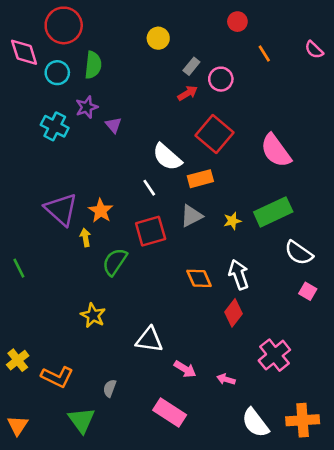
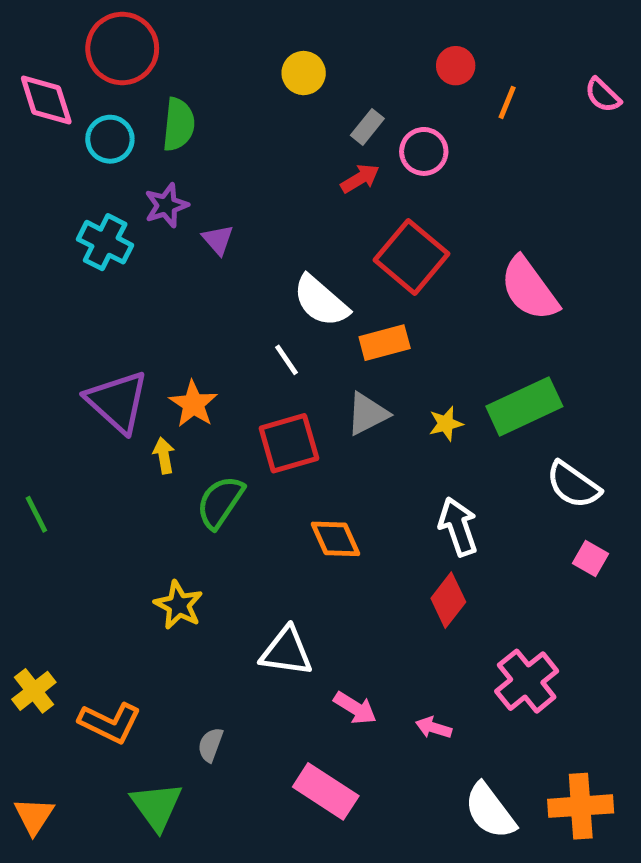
red circle: (237, 22) -> (456, 66), moved
orange line: (264, 54) -> (507, 102), turned 54
orange diamond: (199, 278) -> (336, 539), moved

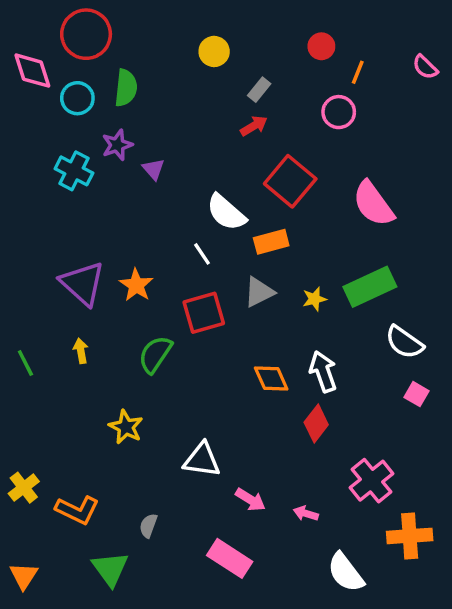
pink circle: (424, 151) -> (339, 112), moved
yellow arrow: (164, 455) -> (81, 351), moved
orange diamond: (336, 539) -> (271, 379), moved
orange cross: (581, 806) -> (410, 536), moved

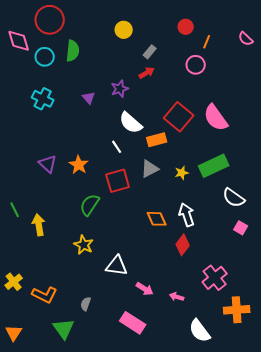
purple star: (117, 145) -> (120, 89), moved
red square: (290, 181) -> (179, 117), moved
purple triangle: (83, 283) -> (48, 164), size x0.7
yellow arrow: (81, 351) -> (39, 225), moved, size x1.5
yellow star: (126, 427) -> (84, 245), moved

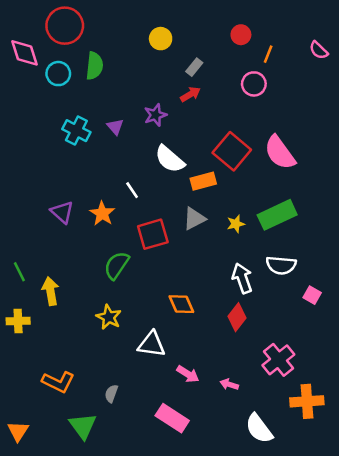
cyan cross: (43, 99) -> (76, 131), moved
white line: (117, 147) -> (132, 190), moved
white semicircle: (234, 198) -> (281, 265), moved, turned -30
orange diamond: (157, 219) -> (181, 304), moved
yellow cross: (14, 282) -> (18, 321), moved, turned 36

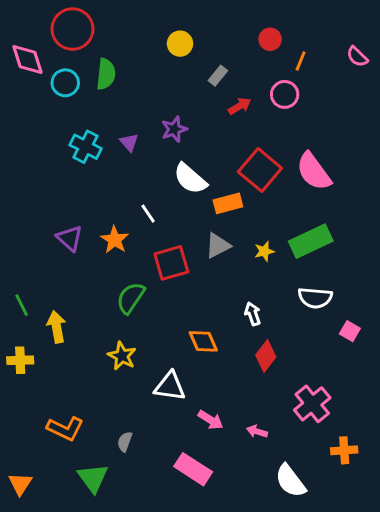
red arrow: (190, 94) -> (240, 106), moved
white arrow: (242, 278) -> (253, 314), moved, size x0.7
orange cross: (307, 401) -> (344, 450), size x0.7

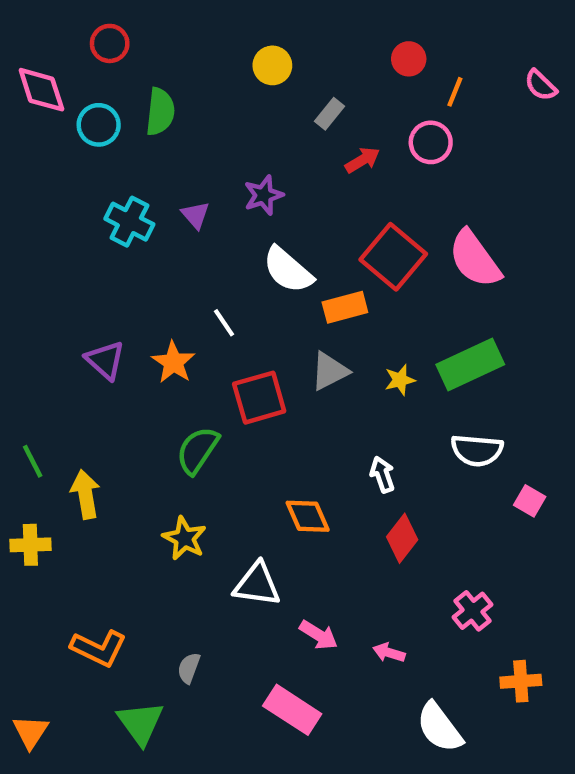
red circle: (73, 29) -> (110, 43), size x0.6
pink cross: (312, 404) -> (472, 611), size x0.7

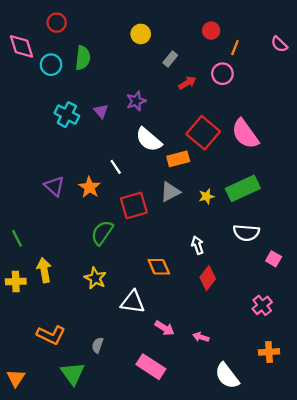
yellow arrow: (85, 494) -> (44, 270), moved
pink cross: (472, 611) -> (262, 305), moved

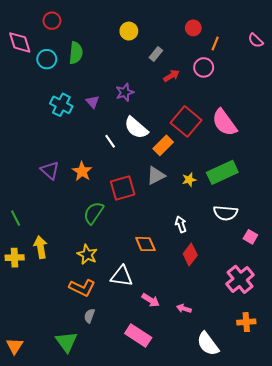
orange rectangle: (178, 159) -> (163, 145), turned -30
white line: (116, 167) -> (110, 141), moved
pink cross: (262, 305) -> (240, 279), size x1.5
orange L-shape: (51, 335) -> (82, 288), moved

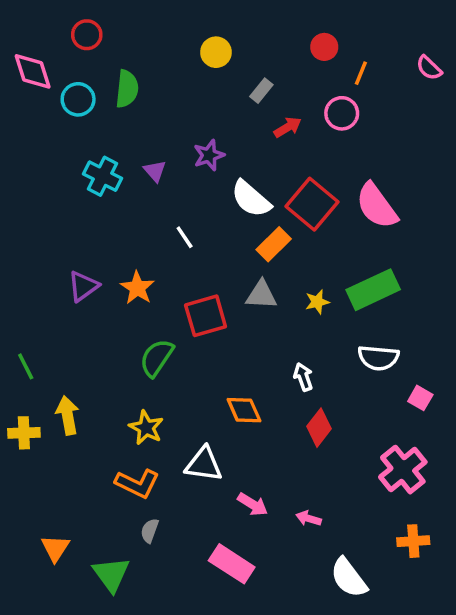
white semicircle: (136, 128) -> (251, 199), moved
purple triangle: (50, 170) -> (83, 286), turned 42
gray triangle: (156, 175) -> (261, 295), turned 30
orange triangle: (15, 346) -> (55, 548), moved

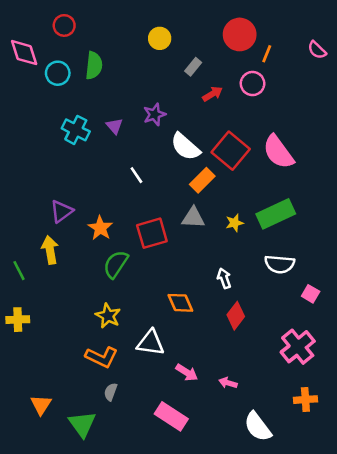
red circle: (324, 47) -> (240, 34), size x1.6
orange star: (137, 288) -> (100, 228), moved
yellow arrow: (68, 415) -> (50, 250), moved

